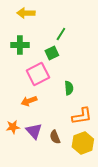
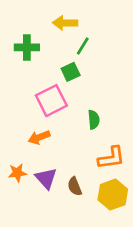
yellow arrow: (26, 13) -> (65, 23), moved
green cross: (20, 45) -> (27, 47), moved

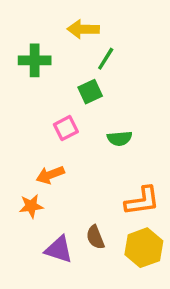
pink square: (51, 101) -> (66, 128), size x0.6
green semicircle: (94, 120) -> (120, 138), moved, turned 90
orange star: (17, 173) -> (31, 206), moved
purple triangle: (46, 178) -> (59, 249), moved, turned -30

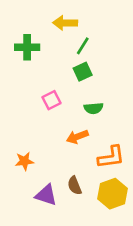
green square: (90, 92) -> (83, 72), moved
orange arrow: (50, 175) -> (77, 137), moved

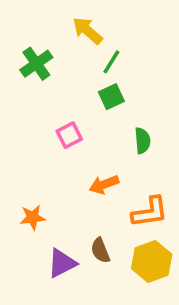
yellow arrow: (65, 23) -> (88, 31), turned 40
green cross: (27, 47) -> (36, 64), turned -35
green semicircle: (94, 108) -> (142, 141), moved, turned -90
purple triangle: (46, 195) -> (62, 263), turned -45

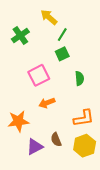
pink square: (69, 135) -> (39, 75), size x1.5
orange arrow: (104, 185) -> (47, 103), moved
orange star: (33, 217) -> (18, 121), size x1.5

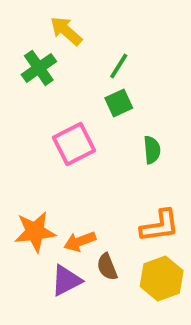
yellow arrow: (49, 17) -> (66, 31), moved
orange arrow: (47, 103) -> (80, 241), moved

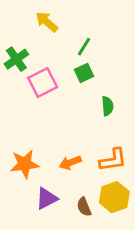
green cross: (39, 68) -> (16, 59), moved
pink square: (74, 144) -> (43, 83), moved
orange arrow: (80, 241) -> (70, 163), moved
brown semicircle: (107, 267) -> (84, 207), moved

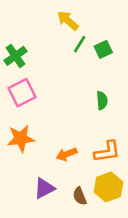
yellow arrow: (47, 22) -> (68, 21), moved
green square: (84, 73) -> (103, 49), moved
pink square: (43, 83) -> (22, 93), moved
orange star: (25, 164) -> (21, 138), moved

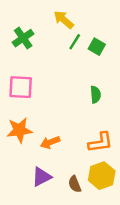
green square: (103, 49) -> (97, 47), turned -35
green cross: (15, 56) -> (23, 38), moved
pink square: (22, 93) -> (21, 87), turned 30
orange arrow: (67, 154) -> (50, 142), moved

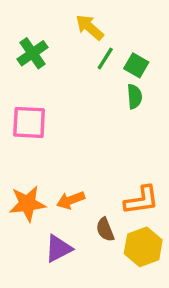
green semicircle: (96, 95) -> (135, 96), moved
orange star: (19, 130) -> (27, 204), moved
brown semicircle: (75, 184) -> (105, 230), moved

